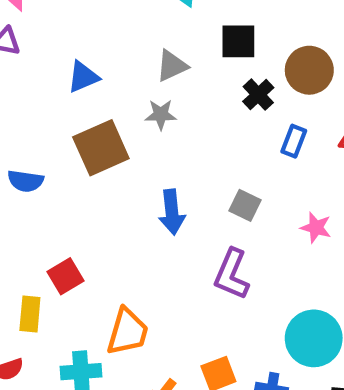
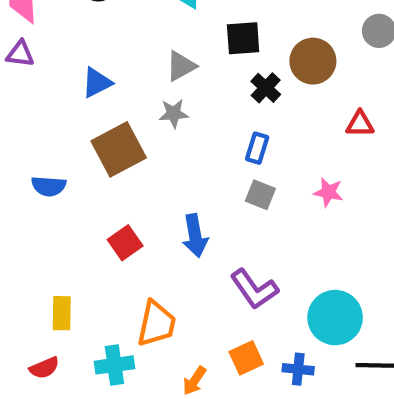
blue rectangle: (294, 141) -> (257, 148), moved
blue arrow: (172, 212) -> (195, 236), moved
pink star: (316, 228) -> (328, 192), moved
purple L-shape: (232, 274) -> (254, 289), moved, turned -54
red square: (65, 276) -> (125, 243), moved

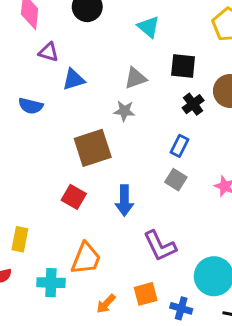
purple triangle: (20, 54) -> (49, 52), moved
brown square: (119, 149) -> (93, 148), moved
blue semicircle: (49, 186) -> (31, 106), moved
red square: (125, 243) -> (74, 197), turned -35

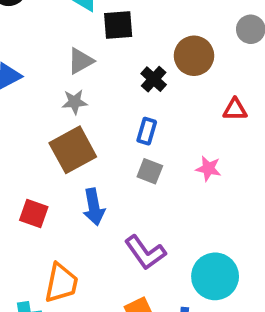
black square: (183, 66) -> (118, 25), moved
brown square: (93, 148) -> (73, 150), moved

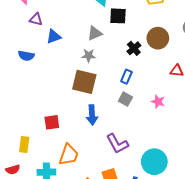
brown square: (73, 150) -> (84, 82), turned 35
red square: (34, 213) -> (52, 122), moved, turned -35

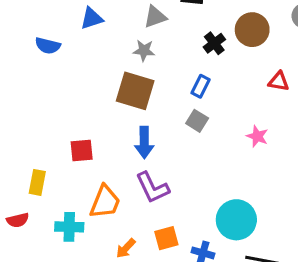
pink star: (158, 102) -> (257, 136), moved
purple L-shape: (117, 144) -> (152, 188), moved

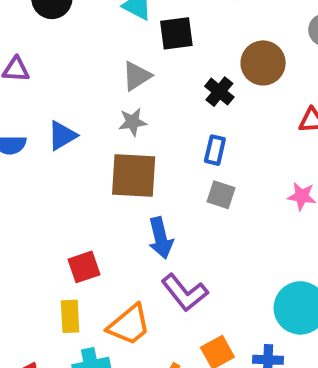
blue triangle: (92, 18) -> (62, 136), moved
yellow rectangle: (37, 182) -> (70, 316), moved
orange trapezoid: (105, 202) -> (129, 325), turned 42

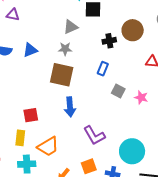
black cross: (219, 92) -> (109, 41), turned 32
gray square: (221, 195) -> (118, 91), moved
purple L-shape: (185, 293) -> (94, 135), moved

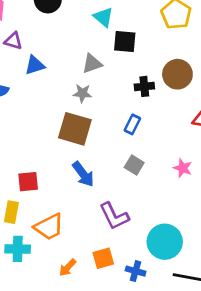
blue triangle: (30, 50) -> (35, 65), moved
gray square: (118, 91) -> (134, 165), moved
blue arrow: (70, 107) -> (83, 174), turned -36

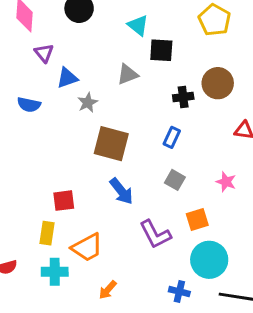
purple triangle: (13, 41) -> (44, 53), turned 36
gray star: (82, 93) -> (88, 103), moved, turned -30
orange square: (103, 258) -> (197, 219), moved

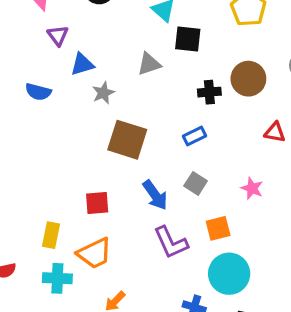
blue rectangle: (172, 137) -> (195, 136), turned 36
blue arrow: (121, 191) -> (155, 195), moved
red square: (64, 201) -> (97, 203), moved

